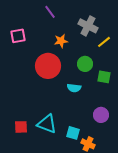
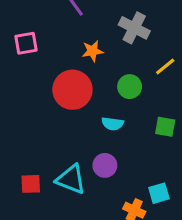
yellow line: (104, 42) -> (165, 67), moved
green square: (104, 77) -> (165, 127), moved
purple circle: (101, 115) -> (105, 165), moved
cyan square: (73, 133) -> (159, 193), moved, turned -32

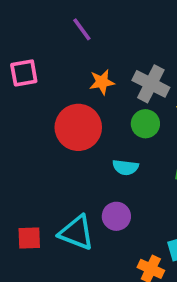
gray cross: (134, 28) -> (151, 84), moved

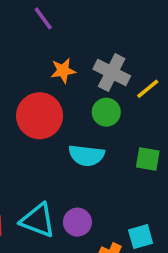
cyan semicircle: (125, 167) -> (86, 155), size x1.4
purple circle: (116, 216) -> (77, 222), moved

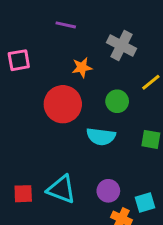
purple line: (43, 18) -> (66, 25), turned -42
gray cross: (112, 72) -> (122, 45), moved
purple circle: (77, 222) -> (108, 191), moved

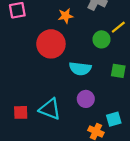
green circle: (117, 101) -> (101, 39), moved
purple circle: (108, 191) -> (86, 99), moved

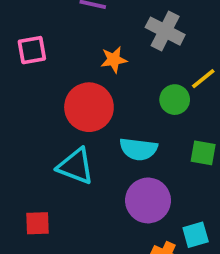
purple circle: (86, 99) -> (148, 200), size x1.5
cyan triangle: (50, 109) -> (76, 166), moved

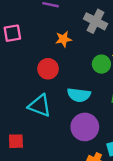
red circle: (89, 107) -> (48, 69), size x0.7

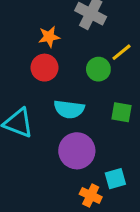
red circle: (48, 69) -> (44, 68), moved

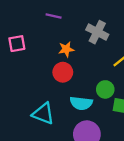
green circle: (98, 69) -> (105, 89), moved

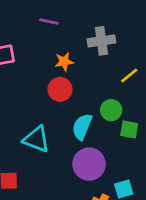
gray cross: (97, 32) -> (101, 41), turned -35
cyan semicircle: (81, 103) -> (82, 127), turned 105

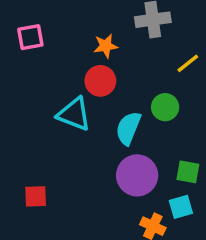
green square: (129, 129) -> (188, 172), moved
cyan triangle: (36, 139) -> (74, 114), moved

